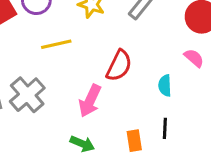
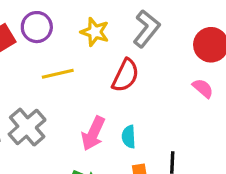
red semicircle: (119, 66) -> (125, 75), moved
cyan semicircle: (165, 86) -> (129, 137), moved

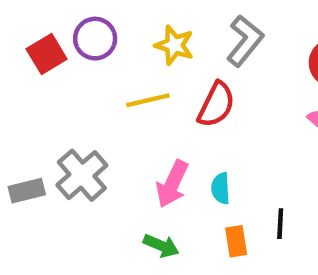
yellow line: (58, 74) -> (148, 100), moved

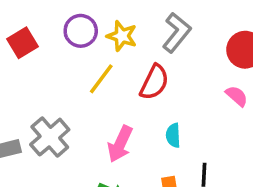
purple circle: (95, 39) -> (81, 31), moved
yellow line: (148, 100) -> (101, 79), turned -40
cyan semicircle: (221, 188) -> (173, 135), moved

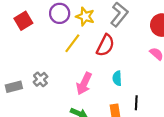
gray cross: (50, 137) -> (40, 79), size x0.6

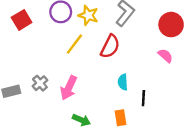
pink arrow: (84, 84) -> (69, 88), moved
black line: (136, 103) -> (143, 98), moved

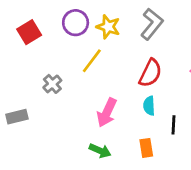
red semicircle: (110, 46) -> (150, 73), moved
gray cross: (40, 83) -> (52, 84), moved
pink arrow: (69, 88) -> (107, 113), moved

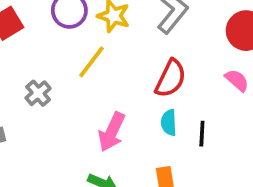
black line: (174, 125) -> (202, 134), moved

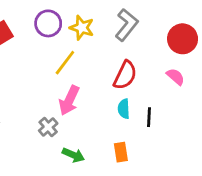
gray cross: (38, 93) -> (48, 127), moved
pink arrow: (112, 132) -> (69, 100), moved

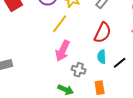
black line: (149, 117) -> (120, 63), turned 48
gray cross: (48, 127) -> (79, 70), moved, turned -32

